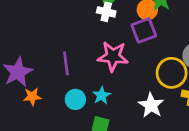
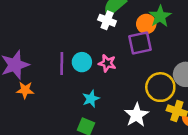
pink star: (113, 56) -> (107, 63), size x0.6
cyan circle: (75, 99) -> (82, 62), moved

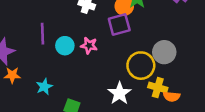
purple line: (62, 63) -> (42, 34), moved
cyan star: (91, 99) -> (44, 87), moved

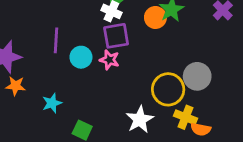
purple square: (119, 24) -> (116, 36), moved

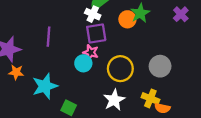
cyan circle: (81, 57) -> (83, 63), moved
yellow circle: (168, 89) -> (120, 69), moved
cyan star: (52, 103) -> (45, 86), size x1.6

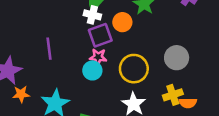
orange circle: (127, 19) -> (122, 22), moved
yellow cross: (150, 98) -> (173, 95), turned -30

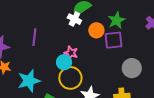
purple square: (100, 35) -> (113, 40), moved
yellow circle: (134, 69) -> (70, 78), moved

